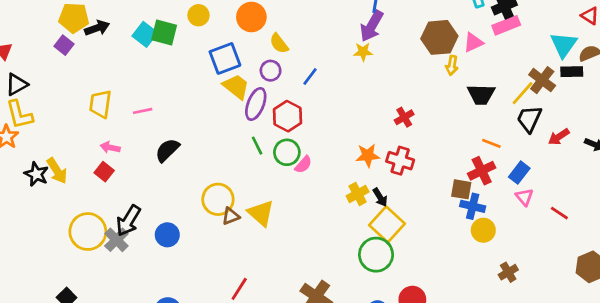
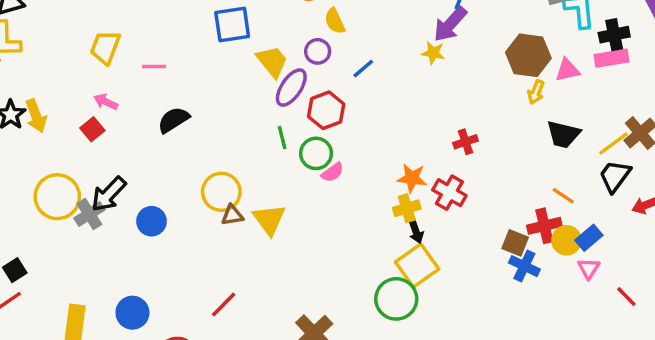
blue square: (225, 58) -> (232, 24), moved
yellow cross: (358, 194) -> (407, 208), moved
yellow circle: (483, 230) -> (567, 240), moved

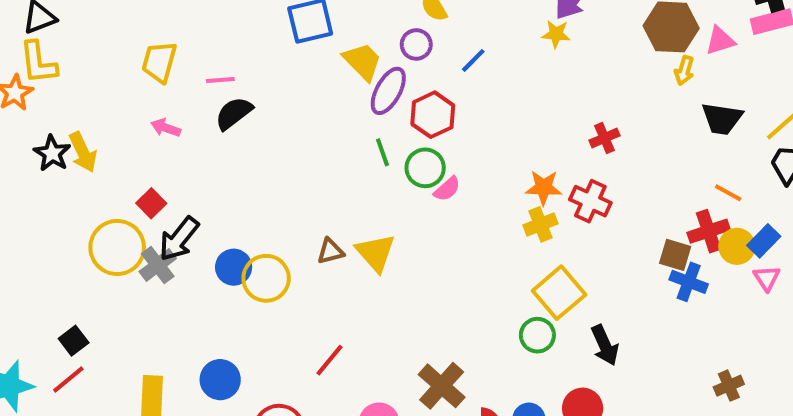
black semicircle: (173, 120) -> (234, 113), moved
red square: (92, 129) -> (151, 203), moved
yellow circle: (221, 192) -> (266, 278), moved
black arrow: (416, 231) -> (605, 345), moved, size x1.4
green circle: (396, 299) -> (537, 335), size x0.7

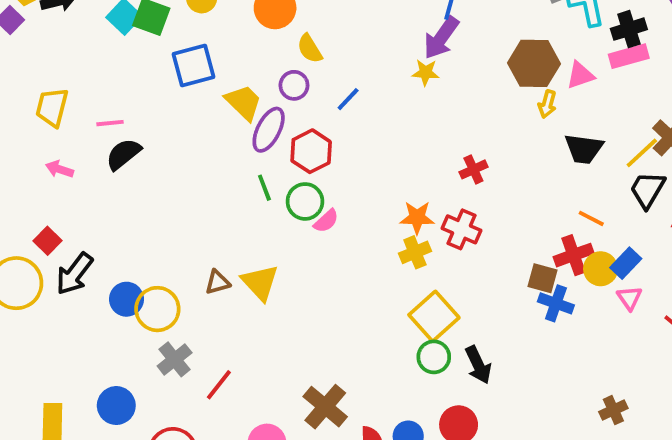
gray cross: (158, 265) -> (175, 359), moved
green circle: (537, 335) -> (434, 357), moved
brown cross: (729, 386) -> (613, 410), moved

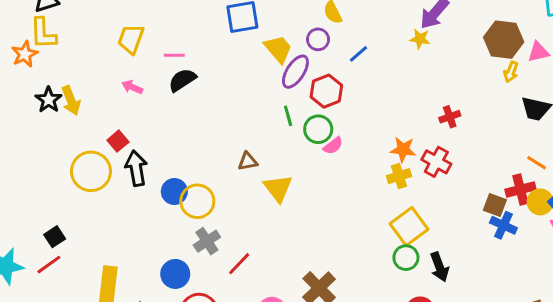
black arrow: (74, 274) -> (136, 168), turned 128
brown triangle: (217, 282) -> (248, 161), moved
blue circle: (116, 406) -> (175, 274), moved

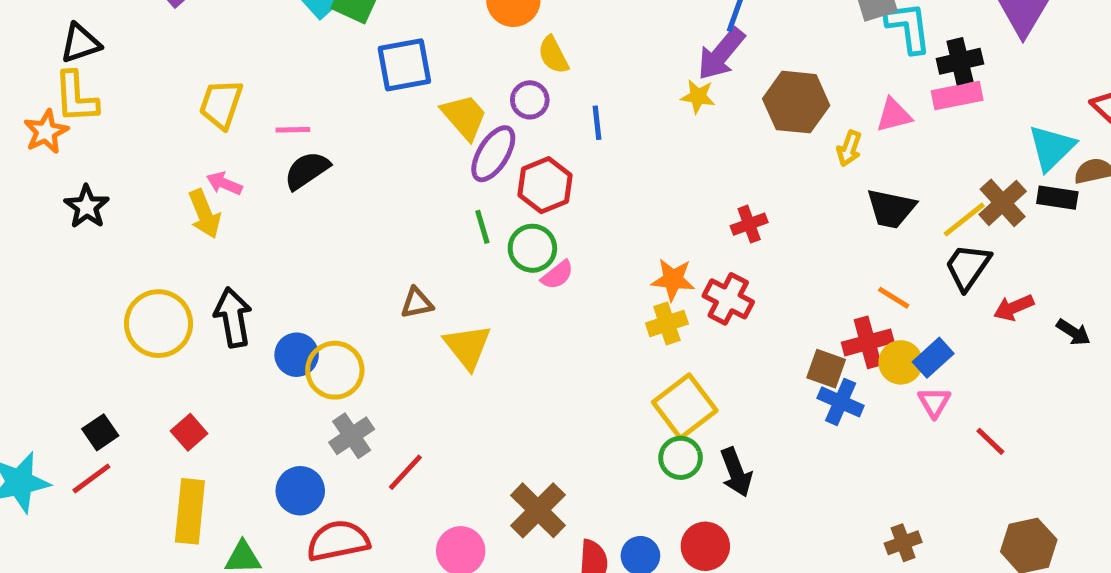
brown hexagon: (504, 40) -> (796, 102), moved
blue line: (359, 54) -> (597, 123), turned -54
yellow arrow: (71, 101) -> (205, 214), moved
red square: (118, 141) -> (189, 432), moved

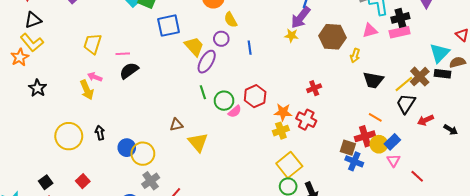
yellow L-shape: (76, 97) -> (32, 43), turned -35
pink triangle: (894, 115) -> (370, 31), moved
red hexagon: (545, 185) -> (255, 96), moved
black arrow: (233, 317) -> (100, 133), size x0.6

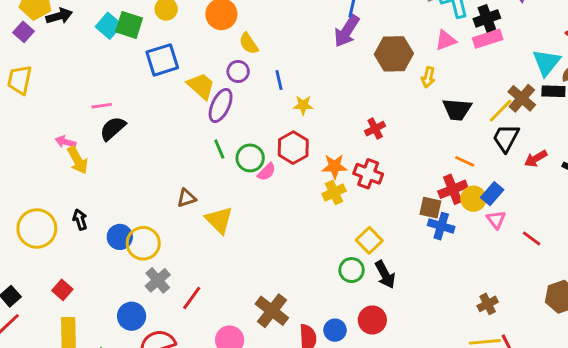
yellow star: (291, 35) -> (303, 105), moved
yellow trapezoid: (92, 44) -> (20, 80), moved
yellow arrow: (87, 90) -> (78, 160), moved
yellow square: (289, 165) -> (369, 240), moved, size x0.7

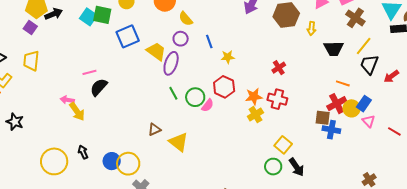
brown cross: (522, 98) -> (355, 18), moved

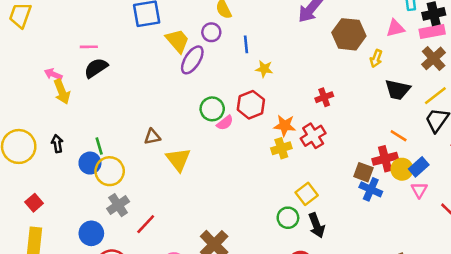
green line: (173, 93) -> (99, 146), moved
red cross: (277, 99) -> (313, 136), turned 30

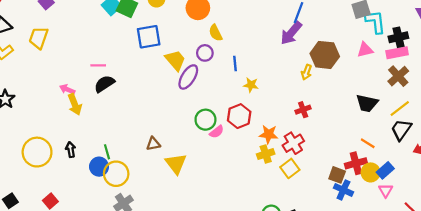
yellow arrow: (376, 58) -> (306, 72), moved
yellow square: (307, 194) -> (290, 168), moved

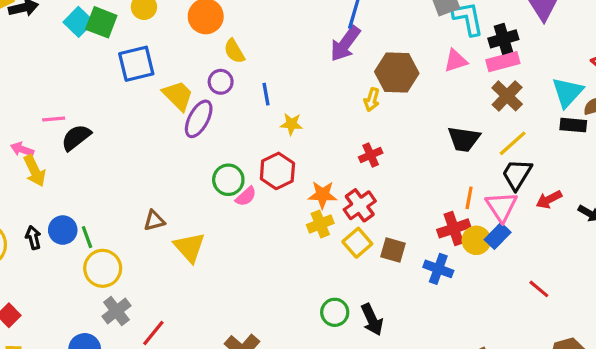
pink line: (98, 65) -> (54, 119), moved
orange line: (368, 143) -> (469, 198), turned 72
blue circle: (99, 167) -> (63, 230), moved
brown square: (337, 175) -> (393, 250), moved
pink triangle: (386, 190) -> (501, 207), moved, size x1.5

